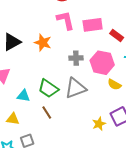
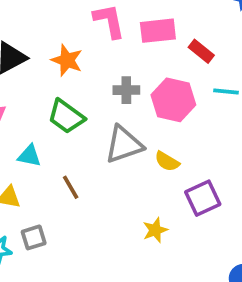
yellow semicircle: (114, 85) -> (167, 161), moved
green trapezoid: (48, 88) -> (66, 116), moved
yellow star: (99, 124) -> (155, 230), moved

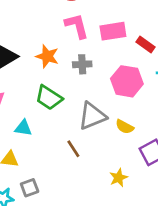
gray cross: (126, 90) -> (82, 64), moved
brown line: (71, 187) -> (73, 149), moved

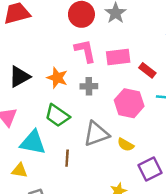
cyan triangle: (23, 128) -> (33, 142), size x1.6
brown line: (73, 149) -> (67, 158), moved, turned 35

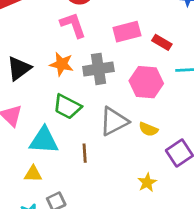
pink L-shape: (85, 51) -> (73, 25), moved
gray cross: (89, 86) -> (98, 69), size x1.5

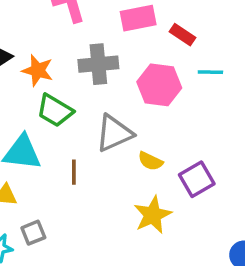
orange star: (62, 64) -> (38, 70), moved
yellow semicircle: (148, 129) -> (150, 161), moved
yellow star: (147, 182) -> (153, 215), size x1.5

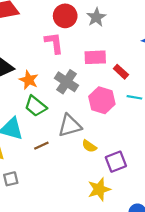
gray cross: (98, 64) -> (67, 82), turned 30
brown line: (74, 172) -> (41, 146), turned 56
yellow star: (153, 215) -> (99, 189), moved

